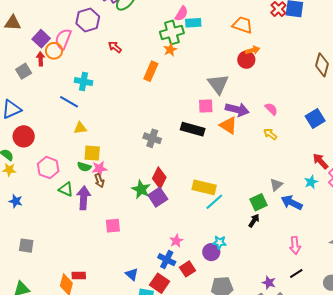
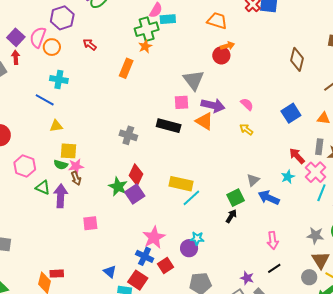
orange circle: (54, 51) -> (52, 47), moved
pink star: (176, 241) -> (154, 237), size x1.6

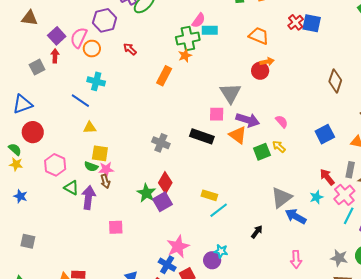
gray triangle: (253, 180) -> (281, 198), size x1.6
yellow rectangle: (181, 184) -> (209, 195), size x0.7
green square: (236, 198) -> (262, 152), moved

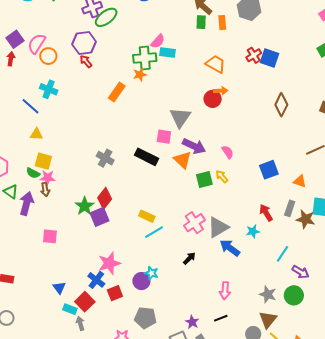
purple hexagon: (105, 20) -> (84, 43), moved
brown diamond: (335, 81) -> (281, 105), moved
pink cross: (344, 195) -> (194, 223), moved

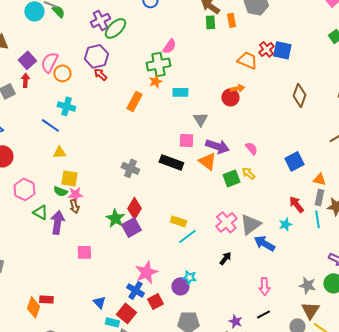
cyan rectangle: (168, 53) -> (180, 92), moved
orange trapezoid: (216, 64) -> (247, 60), moved
gray triangle: (180, 117) -> (200, 119), size x0.7
orange triangle: (300, 181) -> (319, 179), moved
cyan line: (282, 254) -> (317, 219), moved, turned -36

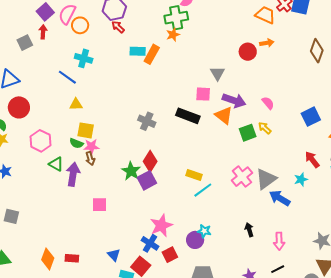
orange arrow: (237, 88) -> (267, 43), moved
cyan rectangle: (180, 92) -> (138, 51), moved
black arrow: (225, 258) -> (249, 230), moved, turned -56
red rectangle: (46, 299) -> (72, 258), moved

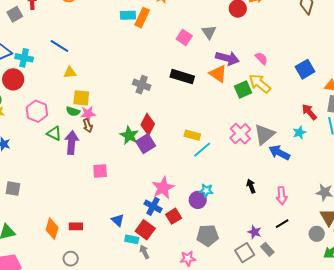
cyan cross: (84, 58) -> (24, 58), moved
pink square: (203, 94) -> (184, 37), moved, turned 35
yellow arrow: (265, 128) -> (260, 84), size x1.6

